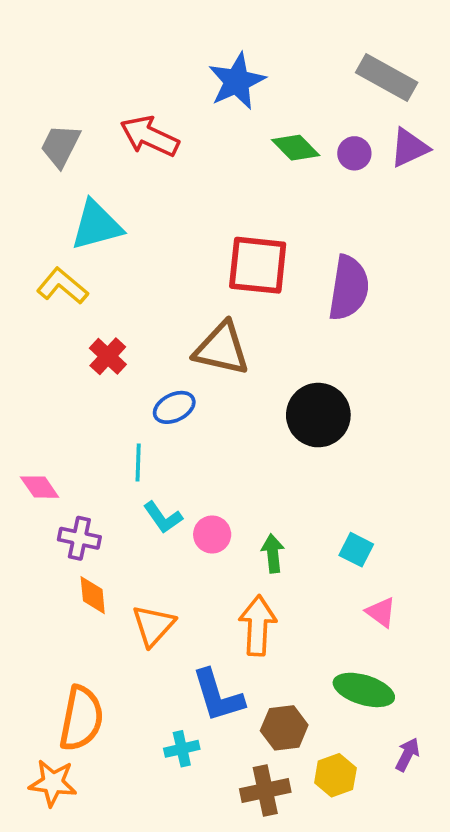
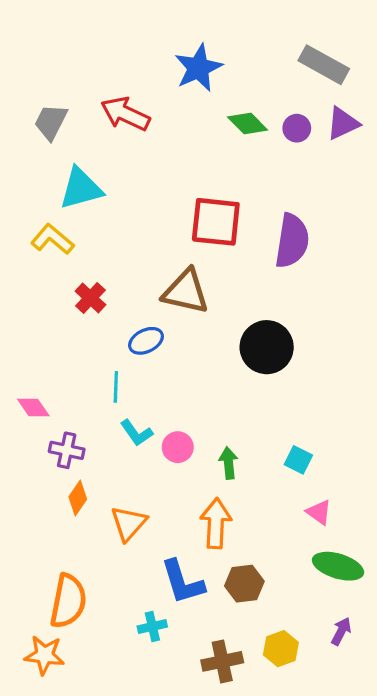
orange diamond: (93, 595) -> (78, 498), turned 40
green ellipse: (364, 690) -> (338, 566), moved
brown hexagon: (284, 728) -> (244, 584), moved

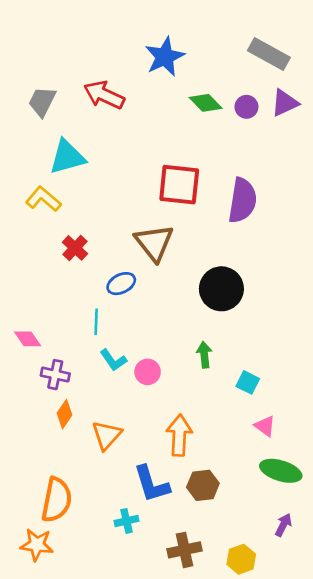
brown triangle: (186, 292) -> (154, 243), turned 39
green arrow: (229, 463) -> (204, 355), moved
yellow hexagon: (281, 649) -> (241, 559), moved

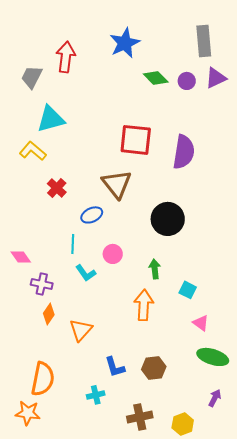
gray rectangle: (269, 54) -> (204, 41), turned 56
red arrow: (104, 95) -> (66, 57), moved, turned 72
pink circle: (148, 372) -> (113, 254), moved
orange arrow: (179, 435) -> (144, 305), moved
blue L-shape: (152, 484) -> (115, 367), size x0.7

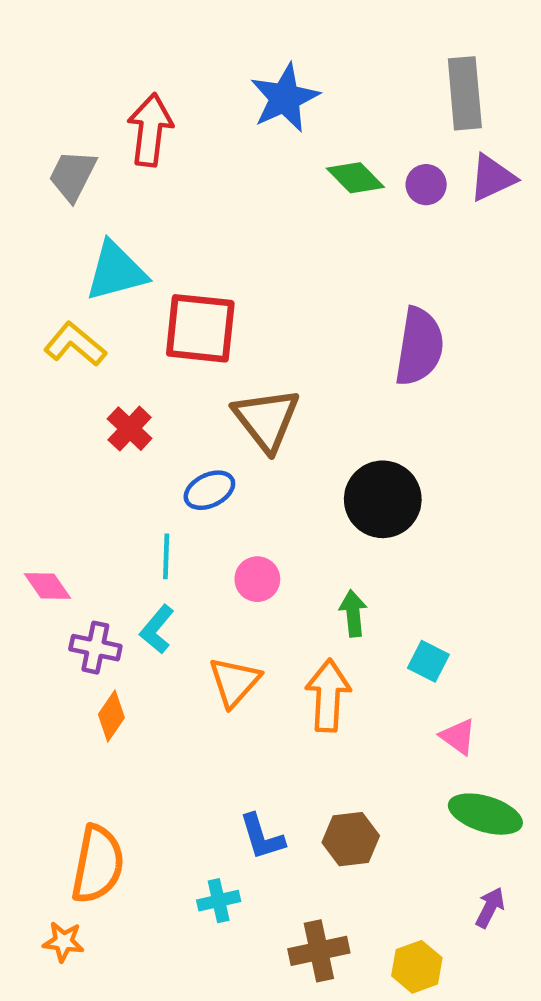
red square: (136, 140) -> (200, 328), moved
cyan L-shape: (86, 273) -> (157, 629), moved, turned 75
orange triangle: (81, 330) -> (235, 682), moved
orange star: (28, 413) -> (63, 942), size x0.7

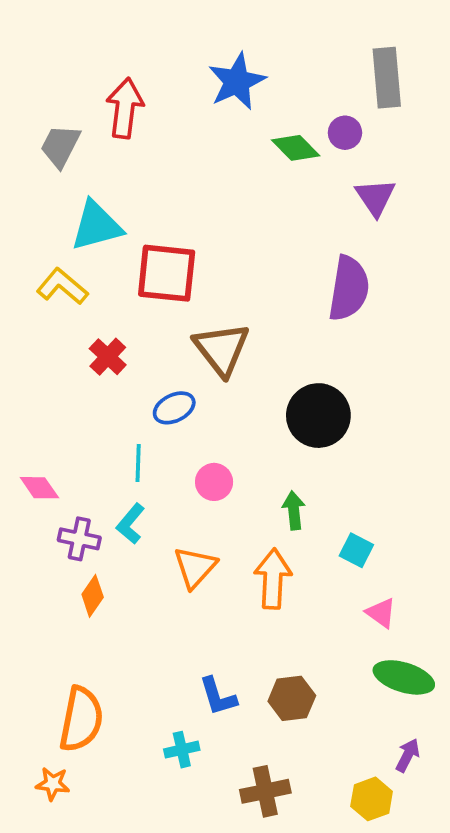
purple triangle: (492, 178) -> (375, 197), moved, turned -39
purple circle: (426, 185) -> (345, 133), moved
yellow hexagon: (417, 967) -> (372, 799), moved

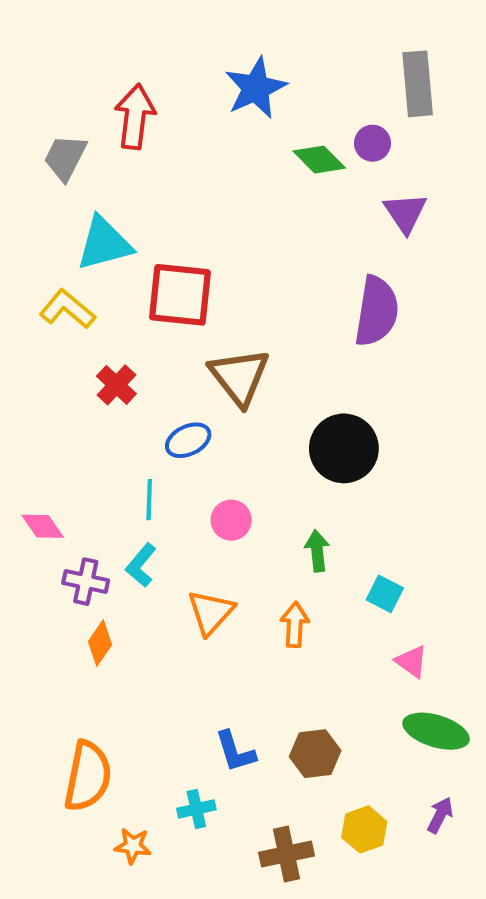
orange arrow: (273, 579) -> (295, 625), size x0.7
orange star: (53, 784) -> (133, 846), moved
yellow hexagon: (372, 799) -> (364, 829), moved

